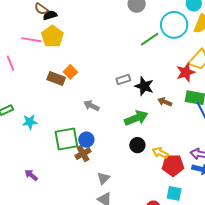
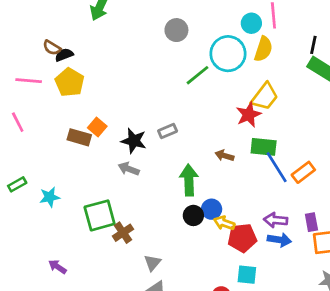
pink line: (31, 40) -> (29, 81), moved
black star: (144, 86) -> (134, 141), moved
green arrow: (136, 118) -> (189, 180), turned -65
blue circle: (86, 140) -> (212, 209), moved

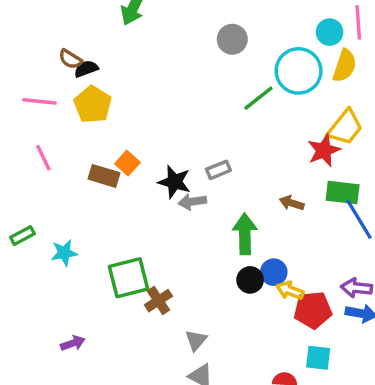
pink line: (18, 122) -> (43, 158), moved
gray arrow: (129, 169) -> (192, 202), moved, turned -30
purple arrow: (57, 267) -> (73, 343), turned 126

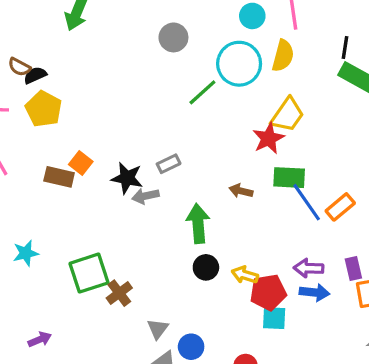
cyan circle: (330, 32) -> (252, 16), moved
blue circle: (274, 272) -> (191, 347), moved
cyan square: (318, 358) -> (274, 318), moved

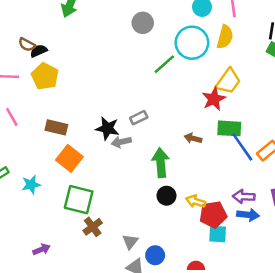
orange square: (81, 163) -> (69, 158), moved, size x1.5
green square: (89, 273) -> (79, 200), turned 32
brown cross: (119, 293) -> (93, 227), moved

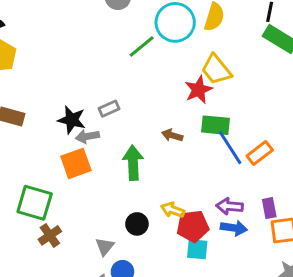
yellow trapezoid: (228, 81) -> (216, 70), turned 104
orange square: (69, 158) -> (76, 163), moved, turned 30
black circle: (166, 196) -> (137, 224), moved
gray triangle: (130, 242) -> (105, 247), moved

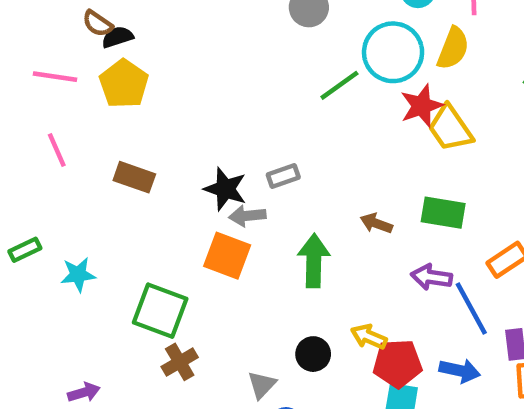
red star: (199, 90) -> (422, 106), moved
blue line: (230, 148) -> (471, 308), moved
orange square: (76, 163) -> (227, 256), turned 36
purple arrow: (229, 206) -> (431, 277), moved

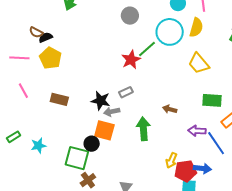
red star: (422, 106) -> (131, 60), moved
green rectangle: (443, 213) -> (212, 100), moved
yellow arrow: (369, 337) -> (171, 160), turned -84
black circle: (313, 354) -> (92, 144), moved
blue arrow: (460, 371) -> (202, 168), moved

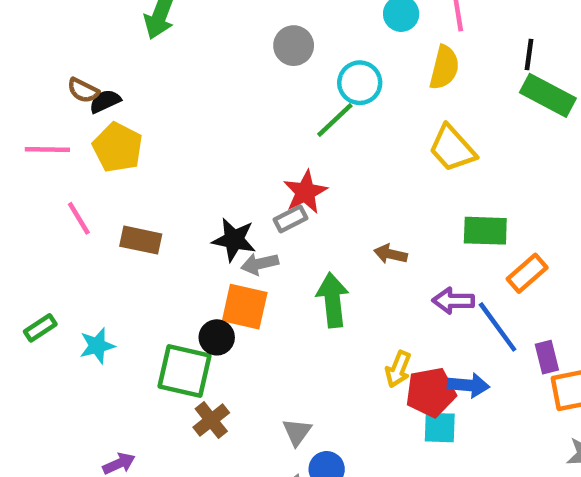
cyan circle: (170, 32) -> (360, 83), moved, size x0.7
red star: (131, 60) -> (305, 192), moved
pink line: (23, 91) -> (79, 218), moved

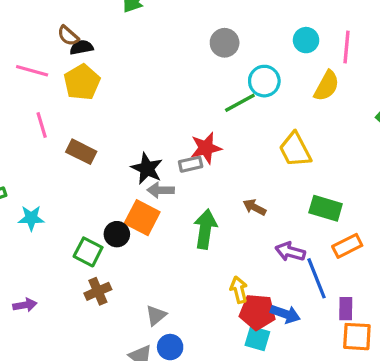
yellow trapezoid: (452, 148) -> (295, 150), moved
yellow arrow: (398, 369) -> (239, 290), turned 130
green square: (185, 371) -> (88, 252), size x0.7

